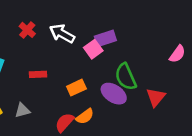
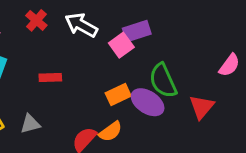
pink semicircle: (177, 54) -> (229, 65), moved
orange rectangle: (76, 88) -> (118, 95), moved

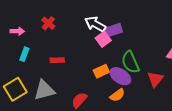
white arrow: (81, 25) -> (95, 24), moved
gray triangle: (30, 124) -> (44, 90), size x1.6
orange semicircle: (111, 132) -> (117, 95), moved

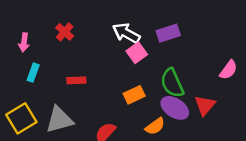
purple rectangle: (113, 30) -> (168, 33), moved
pink arrow: (17, 31) -> (24, 42), turned 96
purple ellipse: (120, 76) -> (175, 108), moved

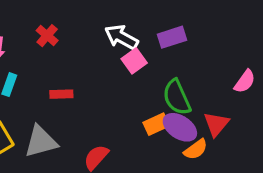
orange rectangle: (134, 95) -> (156, 124), moved
orange semicircle: (155, 126) -> (196, 149), moved

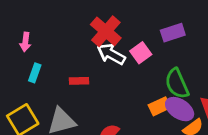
red cross: (47, 36) -> (106, 31), moved, size x1.6
white arrow: (121, 37) -> (111, 54), moved

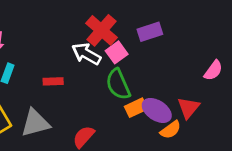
red cross: (106, 31) -> (101, 30), moved
green semicircle: (177, 84) -> (118, 84), moved

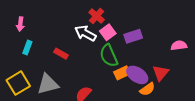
red cross: (101, 30) -> (97, 16), size x0.7
purple rectangle: (150, 32) -> (133, 36), moved
pink semicircle: (213, 70) -> (179, 45), turned -133
red rectangle: (53, 81) -> (61, 54), turned 32

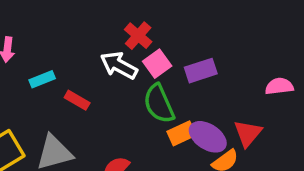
cyan rectangle: (27, 48) -> (42, 79), moved, turned 48

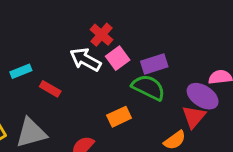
green semicircle: (159, 104) -> (148, 87), moved, turned 140
orange rectangle: (182, 133) -> (119, 117), moved
purple ellipse: (208, 137) -> (203, 96), moved

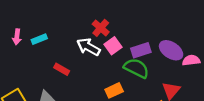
cyan rectangle: (21, 71) -> (39, 39), moved
purple ellipse: (203, 96) -> (171, 50), moved

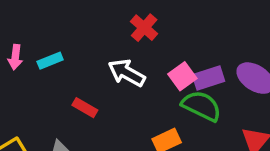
red cross: (101, 28) -> (144, 28), moved
pink square: (113, 46) -> (182, 76), moved

